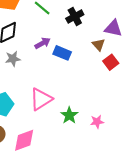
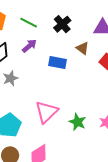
purple arrow: (43, 43) -> (29, 46), moved
brown triangle: (99, 45) -> (83, 48), moved

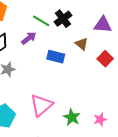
green line: (29, 23) -> (41, 21), moved

